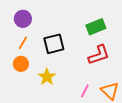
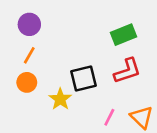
black square: (54, 44) -> (84, 79), moved

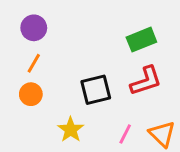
yellow star: (60, 99) -> (71, 130), moved

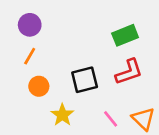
orange circle: (31, 94) -> (39, 86), moved
pink line: (125, 134) -> (111, 119), turned -66

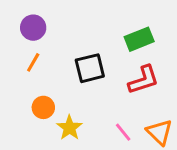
black square: (85, 80) -> (90, 68), moved
orange circle: (39, 86) -> (43, 107), moved

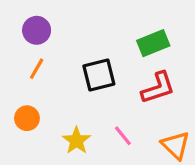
orange circle: (43, 107) -> (27, 118), moved
pink line: (123, 132) -> (123, 136), moved

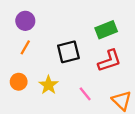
yellow star: (77, 141) -> (49, 85), moved

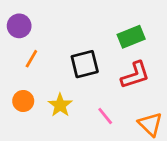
purple circle: (25, 21) -> (19, 26), moved

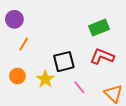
black square: (85, 64) -> (64, 62), moved
red L-shape: (135, 75) -> (102, 56), turned -140

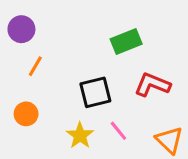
green rectangle: (99, 28) -> (126, 42), moved
yellow star: (45, 79) -> (80, 135), moved

